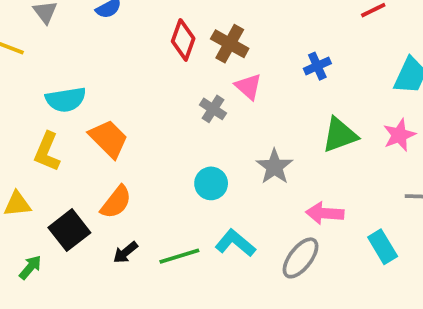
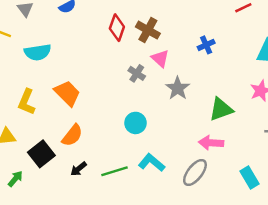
cyan semicircle: (66, 100) -> (38, 52), moved
green triangle: (340, 135) -> (221, 109), moved
gray star: (274, 167) -> (178, 88), moved
cyan rectangle: (383, 247) -> (249, 177), moved

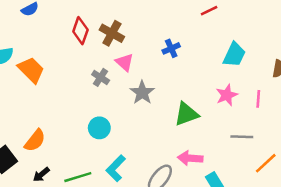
orange trapezoid: (67, 93) -> (31, 70), moved
pink arrow: (211, 143) -> (190, 158), moved
cyan L-shape: (152, 163) -> (116, 168), turned -85

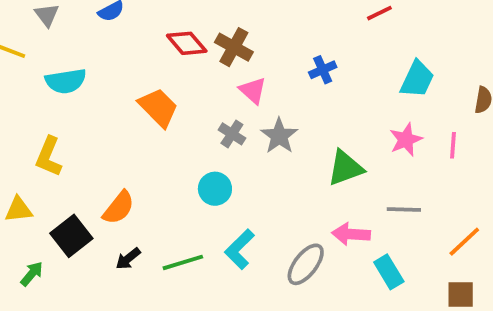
red diamond: (80, 31) -> (187, 43), turned -60
orange trapezoid: (31, 70) -> (158, 107), moved
gray cross: (101, 77) -> (232, 134), moved
gray line: (242, 137) -> (404, 210), moved

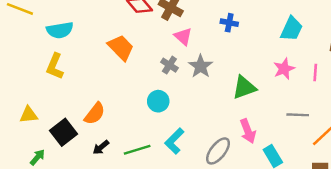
blue cross: (323, 70) -> (229, 23), turned 35
yellow L-shape: (49, 157) -> (55, 66), moved
gray line: (404, 210) -> (298, 115), moved
pink arrow: (351, 234) -> (248, 131), turned -115

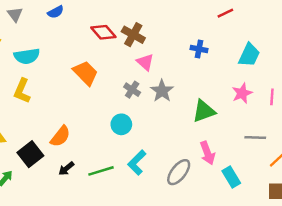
blue cross: (229, 23) -> (199, 49), moved

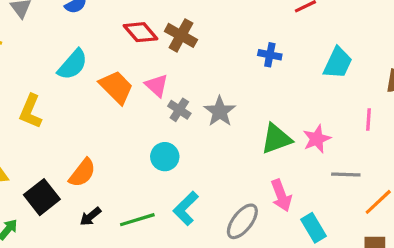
cyan semicircle: (27, 56) -> (73, 65), moved, turned -40
pink triangle: (145, 62) -> (157, 86), moved
pink star: (242, 93) -> (317, 139), moved

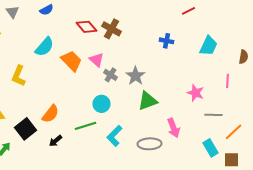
green triangle: (276, 139) -> (148, 101), moved
pink star: (317, 139) -> (196, 93), turned -30
green line: (137, 220) -> (86, 126), moved
gray ellipse: (242, 221) -> (150, 144), turned 50
cyan rectangle: (314, 228) -> (210, 148), moved

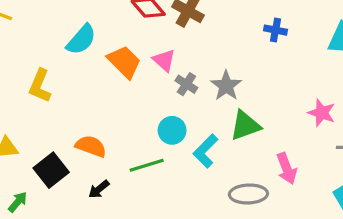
orange semicircle: (50, 114) -> (91, 146), turned -108
cyan L-shape: (114, 136) -> (205, 151), moved

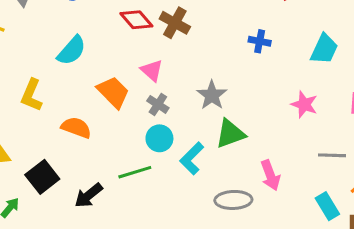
orange trapezoid: (124, 62) -> (113, 92), moved
gray cross: (186, 84) -> (158, 104), moved
pink star: (322, 113) -> (304, 104), moved
orange semicircle: (91, 146) -> (76, 128), moved
black arrow: (99, 189) -> (89, 195), size x1.4

